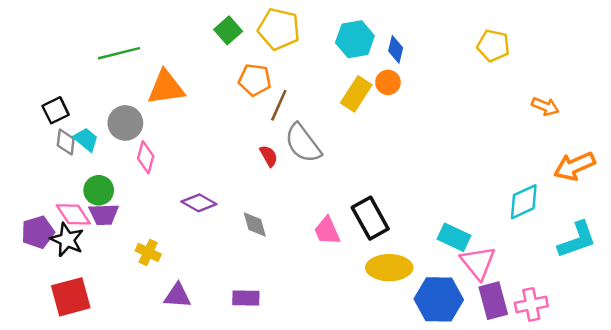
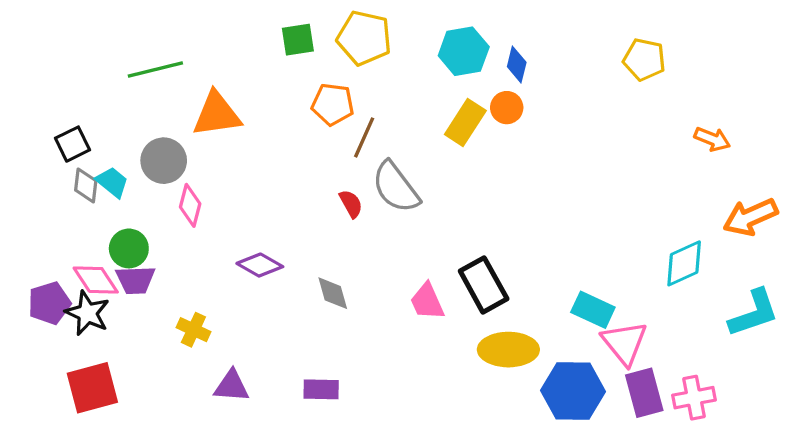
green square: (228, 30) -> (298, 40), turned 32

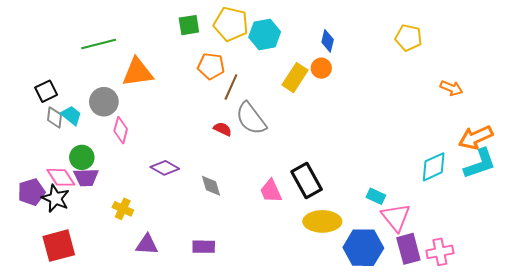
cyan hexagon: (464, 51) -> (265, 35), moved
red semicircle: (351, 204) -> (223, 129), turned -36
cyan rectangle: (593, 310) -> (376, 196), size x0.7
cyan L-shape: (754, 313) -> (480, 164), moved

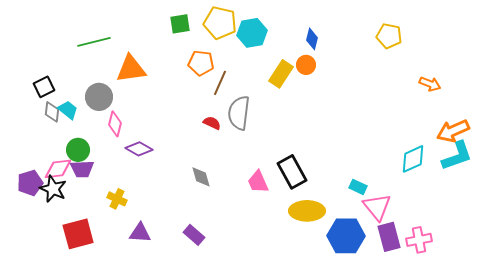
gray semicircle: (251, 119) -> (239, 113), turned 44
purple diamond: (165, 168) -> (139, 149), moved
pink diamond: (61, 177) -> (58, 169), turned -64
red square: (59, 246) -> (78, 234), moved
purple rectangle: (204, 247) -> (194, 235), turned 40

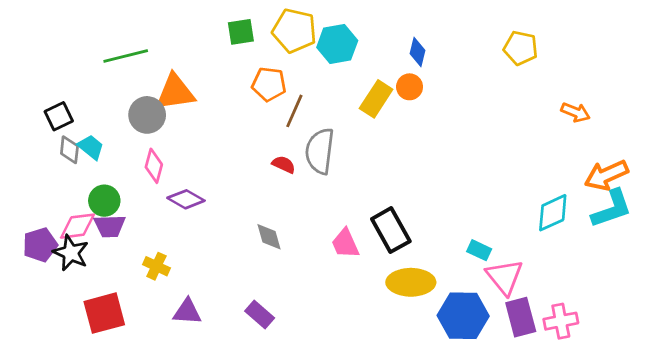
gray circle: (99, 97) -> (147, 115), moved

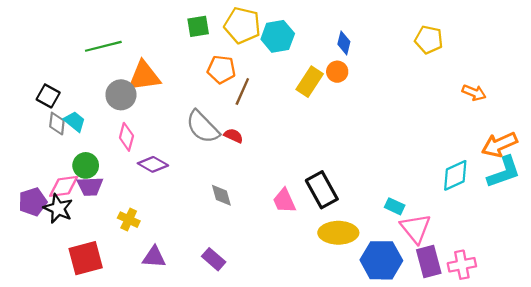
black square: (59, 116) -> (48, 96), turned -35
gray semicircle: (320, 151) -> (203, 127), moved, turned -51

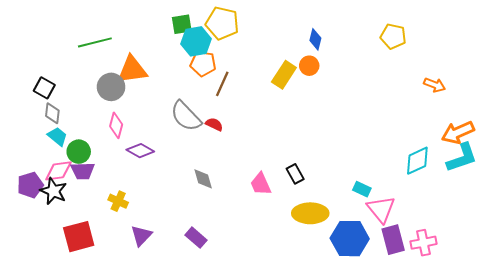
cyan hexagon: (278, 36) -> (196, 41), moved
cyan trapezoid: (75, 121) -> (57, 136), moved
black rectangle: (322, 190) -> (295, 174), size x0.6
purple triangle: (154, 257) -> (141, 236), turned -50

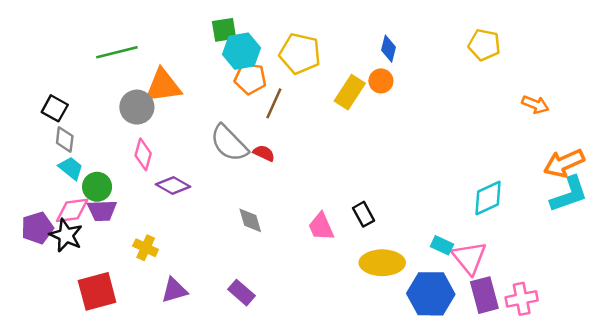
yellow pentagon: (222, 23) -> (300, 54), moved
cyan diamond: (417, 161) -> (488, 198), moved
cyan rectangle: (362, 189) -> (442, 245), moved
purple triangle: (141, 236) -> (174, 290), turned 30

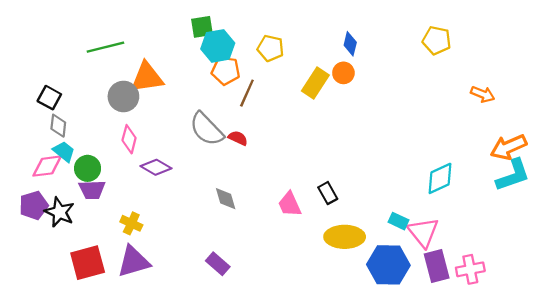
yellow pentagon: (300, 54) -> (270, 48), size x0.7
pink diamond: (72, 210) -> (47, 166), moved
purple triangle: (174, 290) -> (134, 262), moved, size x1.4

